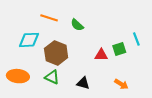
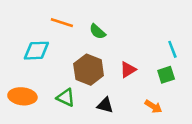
green square: (119, 49) -> (166, 75), moved
brown hexagon: (56, 53) -> (89, 70), moved
red triangle: (101, 55) -> (128, 70), turned -32

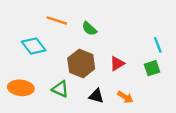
cyan diamond: (36, 51) -> (34, 46), turned 55
orange arrow: (153, 106) -> (125, 97), moved

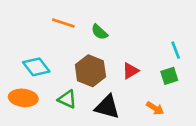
cyan diamond: (34, 46) -> (36, 67), moved
black triangle: (96, 96) -> (107, 107), size x1.5
orange arrow: (125, 97) -> (155, 108), moved

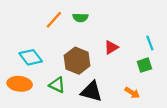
orange line: (63, 23) -> (54, 20), turned -66
green semicircle: (99, 32) -> (80, 18), moved, turned -40
red triangle: (130, 71) -> (111, 47), moved

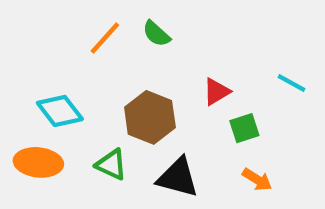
green semicircle: (80, 18) -> (156, 34), turned 40
cyan line: (150, 43) -> (292, 83), turned -40
green square: (144, 65) -> (244, 128), moved

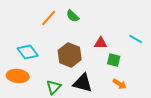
red triangle: (216, 92) -> (101, 43), turned 32
green square: (244, 128) -> (114, 60), turned 32
green triangle: (111, 165) -> (54, 87), moved, turned 49

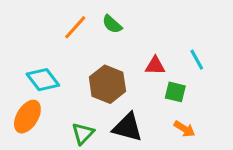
cyan line: (136, 39) -> (197, 60), moved, turned 32
orange ellipse: (18, 76) -> (27, 117), turned -65

